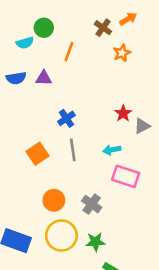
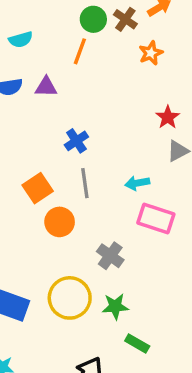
green circle: (44, 28) -> (93, 19), moved
red star: (123, 113) -> (168, 117), moved
orange circle: (54, 200) -> (60, 222), moved

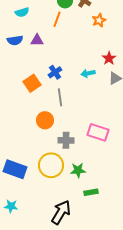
cyan arrow: (137, 183) -> (88, 73), moved
orange square: (38, 188) -> (32, 83), moved
pink rectangle: (156, 219) -> (98, 132), moved
gray cross: (110, 256) -> (66, 140), moved, turned -35
green rectangle: (137, 344) -> (91, 192), turned -40

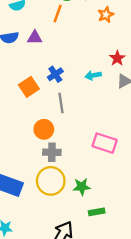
gray cross: (66, 140) -> (52, 152), moved

